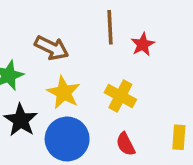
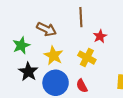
red star: (143, 44) -> (100, 36), moved
red semicircle: (126, 144) -> (82, 86), moved

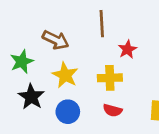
yellow cross: (87, 58) -> (110, 78), turned -30
blue circle: (56, 83) -> (68, 112), size x0.7
red semicircle: (82, 86) -> (113, 110), moved, turned -48

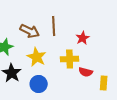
brown line: (102, 24) -> (54, 26), moved
red semicircle: (113, 110) -> (86, 72), moved

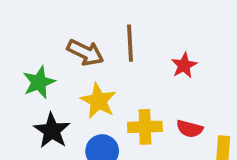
yellow cross: (70, 59) -> (145, 127), moved

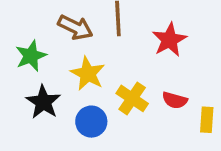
red star: (184, 65) -> (169, 40), size x1.4
yellow cross: (145, 127) -> (132, 98), turned 36

